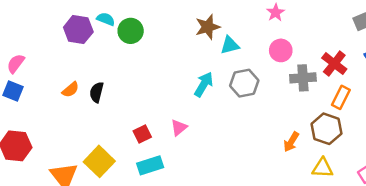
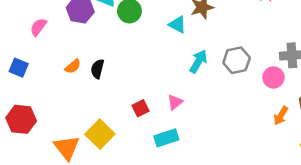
cyan triangle: (230, 45) -> (177, 25), moved, turned 42
pink circle: (281, 50) -> (273, 77), moved
pink semicircle: (16, 64) -> (38, 27), moved
cyan rectangle: (150, 165) -> (166, 138), moved

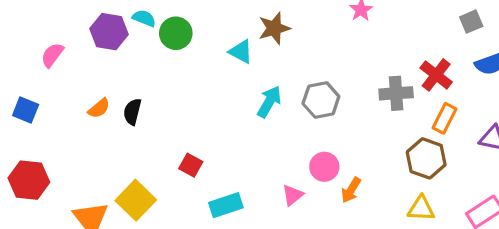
pink circle: (273, 77) -> (324, 167), moved
pink triangle: (175, 102) -> (293, 195), moved
red square: (141, 108) -> (191, 165), turned -35
orange arrow: (281, 116) -> (351, 190), moved

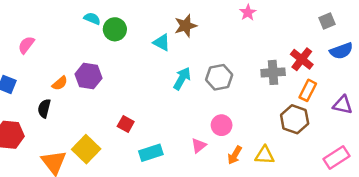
purple hexagon: (109, 32) -> (89, 76), moved
black semicircle: (132, 112) -> (44, 108), moved
orange arrow: (351, 190) -> (235, 155), moved
yellow triangle: (421, 208) -> (265, 155), moved

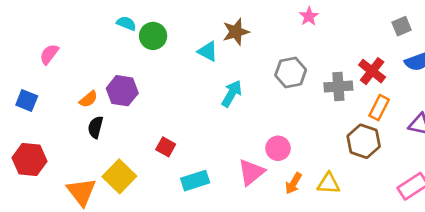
gray hexagon: (219, 77) -> (291, 72), moved
black semicircle: (44, 108) -> (95, 127), moved
pink triangle: (199, 146) -> (251, 172), size x1.5

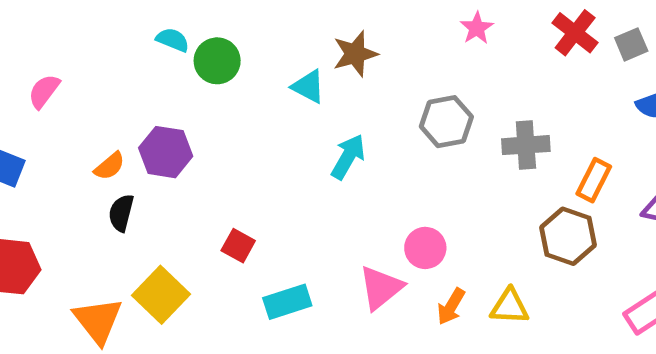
red cross: (372, 71) -> (575, 33), moved

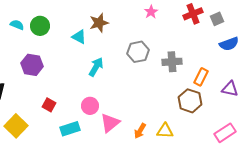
red cross: (575, 33) -> (193, 14), turned 30
cyan semicircle: (173, 40) -> (17, 25), moved
purple hexagon: (166, 152) -> (32, 65), moved
pink circle: (425, 248) -> (90, 106), moved

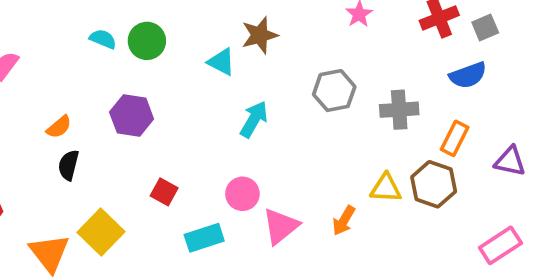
blue semicircle: (229, 44) -> (468, 75), moved
orange arrow: (140, 131) -> (344, 221), moved
yellow triangle: (165, 131) -> (386, 188), moved

